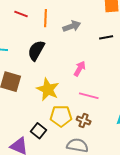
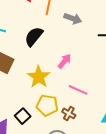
gray arrow: (72, 26) -> (73, 19), turned 30
pink arrow: (80, 69) -> (65, 61), moved

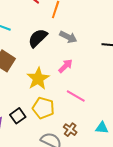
gray arrow: (73, 19) -> (68, 37), moved
brown cross: (69, 113) -> (70, 130), moved

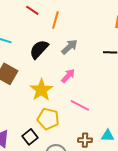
gray arrow: (68, 37) -> (69, 47), turned -66
black square: (18, 116) -> (30, 137), moved
brown cross: (70, 130) -> (85, 140), moved, turned -32

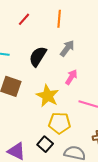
red line: (32, 10) -> (24, 19), turned -72
orange line: (55, 20) -> (59, 19), moved

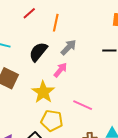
orange line: (59, 19) -> (56, 23), moved
pink arrow: (71, 77) -> (60, 70), moved

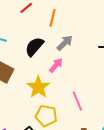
pink line: (83, 105) -> (77, 101), turned 42

